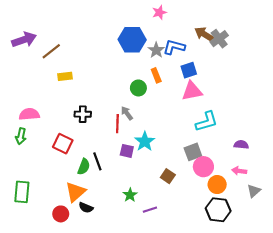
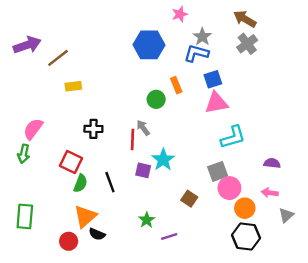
brown arrow: (204, 34) -> (245, 19), moved
gray star: (156, 50) -> (202, 37), moved
pink semicircle: (29, 114) -> (33, 129), turned -48
green semicircle: (84, 167) -> (80, 183), moved

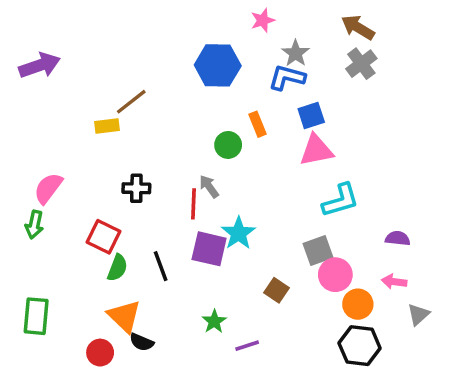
brown line: (58, 58) -> (131, 102), moved
purple square: (143, 170) -> (209, 249), size x1.5
orange triangle: (85, 216) -> (124, 316), turned -35

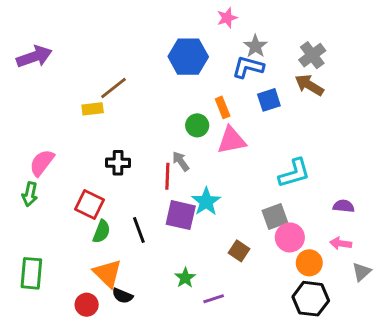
brown arrow: (358, 27) -> (309, 85), moved
pink triangle: (316, 150) -> (232, 140), moved

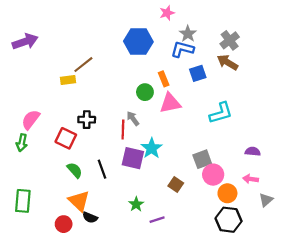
cyan L-shape: (294, 173) -> (221, 113), moved
red square: (90, 205) -> (66, 138), moved
green semicircle: (102, 231) -> (75, 170), turned -63

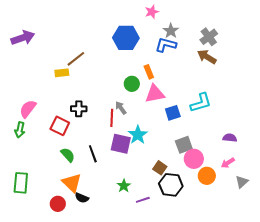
blue square: (198, 73) -> (173, 113), moved
pink arrow: (251, 179) -> (228, 163), turned -40
black hexagon: (229, 220) -> (171, 185), moved

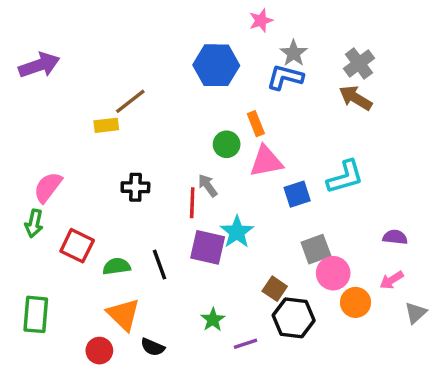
red square: (60, 126) -> (77, 246), moved
green semicircle: (68, 155) -> (117, 266), turned -56
black semicircle: (82, 198) -> (153, 347), moved

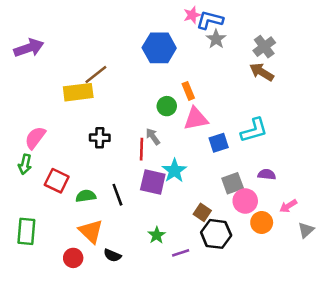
blue L-shape: (285, 77) -> (210, 20), moved
yellow rectangle: (106, 125) -> (78, 92), size x1.6
purple semicircle: (395, 237) -> (267, 174), moved

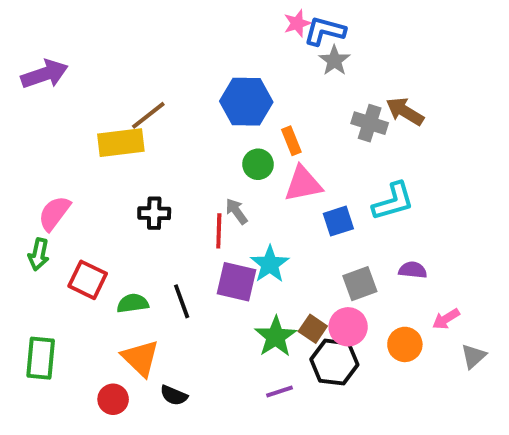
gray cross: (264, 47) -> (370, 123), moved, turned -35
blue hexagon: (159, 48) -> (246, 102), moved
pink circle: (245, 201) -> (348, 327), moved
green star: (157, 235) -> (276, 337), moved, size x1.5

